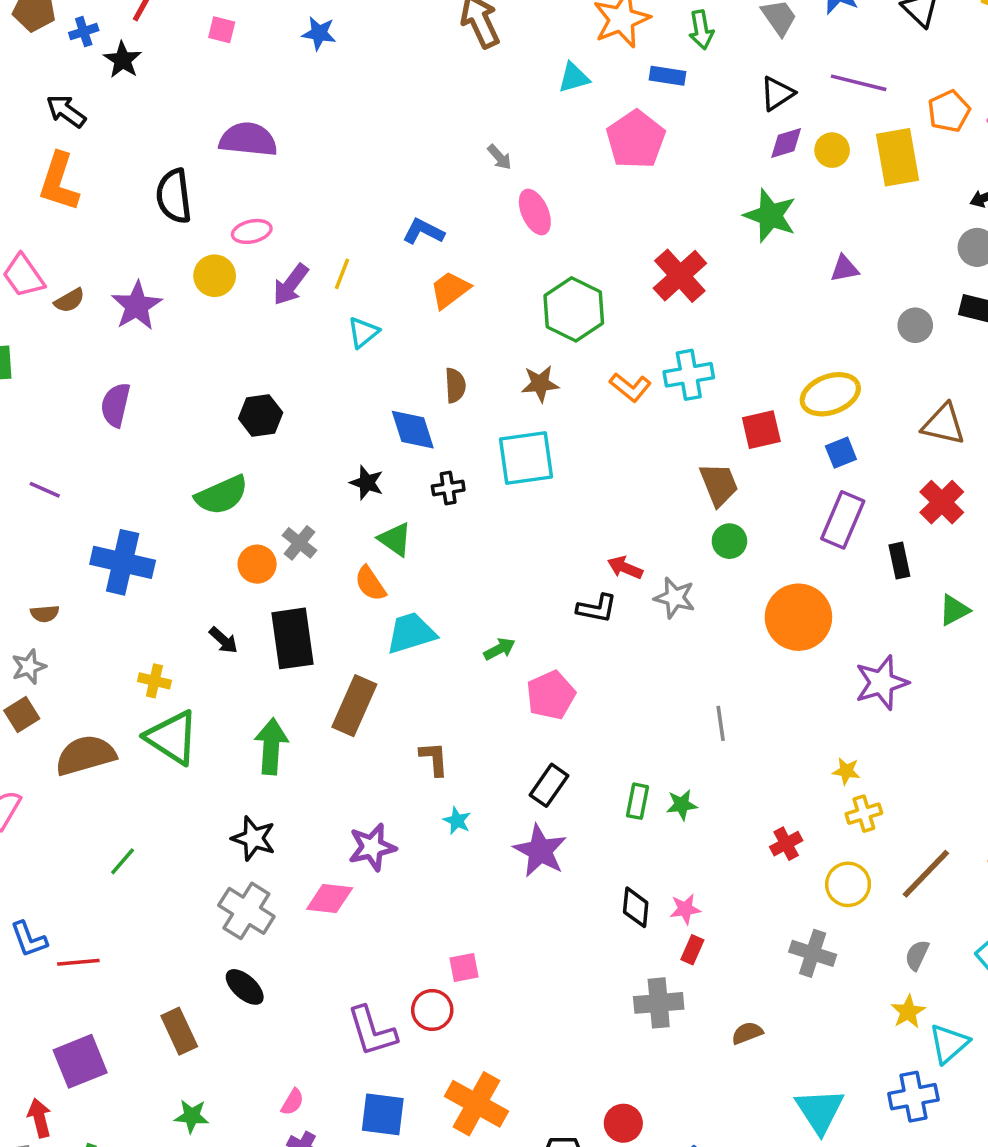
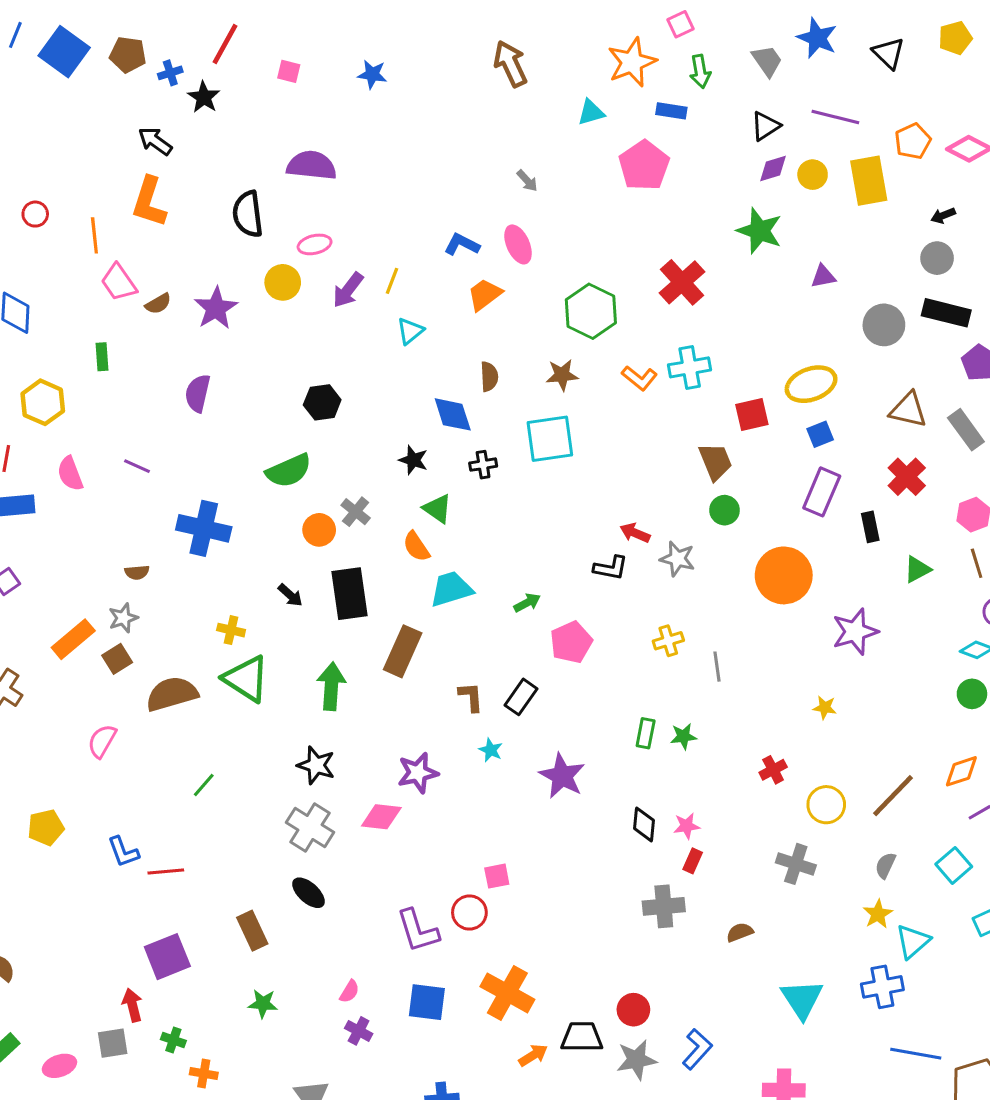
pink ellipse: (535, 212) -> (518, 244), moved
gray circle: (915, 325) -> (884, 325), size x1.4
black rectangle: (549, 785) -> (521, 697), moved
yellow cross: (864, 814) -> (668, 641), moved

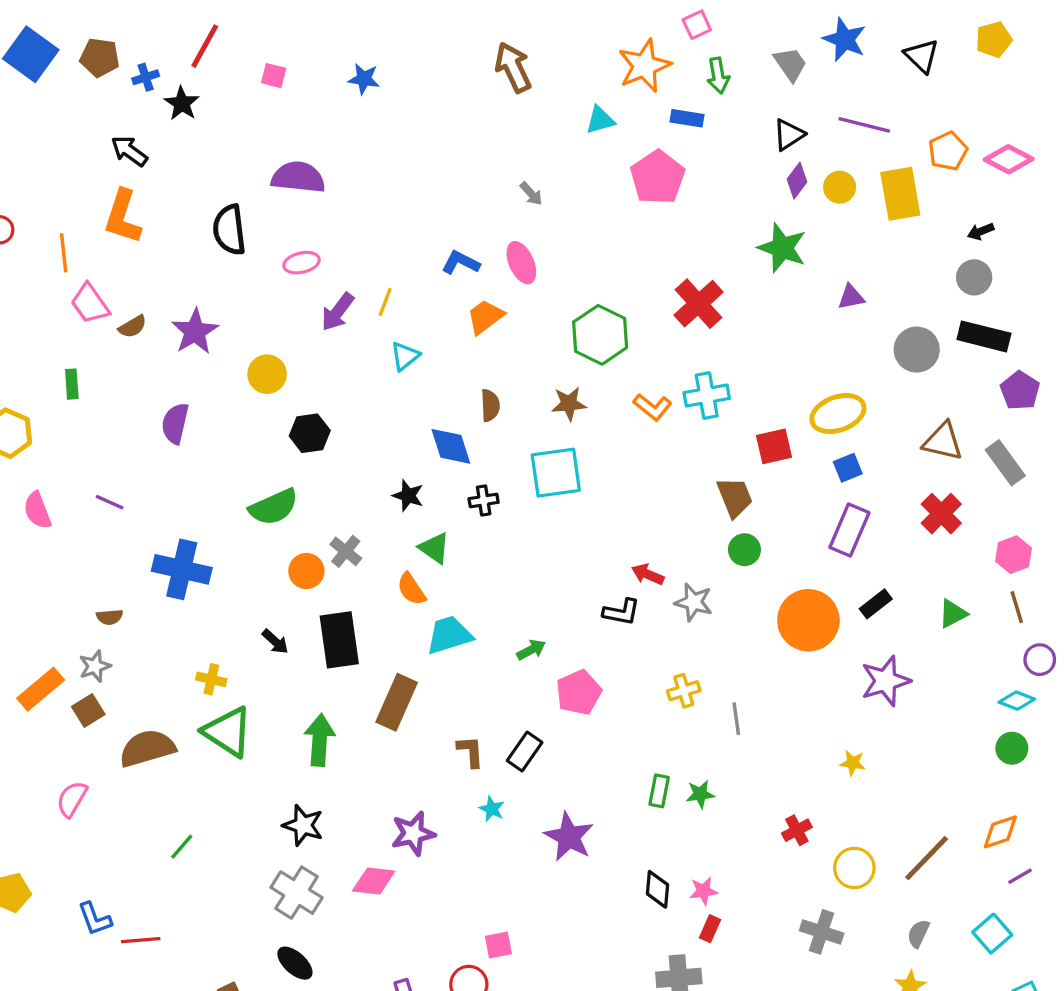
purple diamond: (773, 169) -> (797, 181), turned -36
yellow circle: (283, 282) -> (267, 374), moved
black rectangle: (870, 527) -> (876, 604), moved, turned 64

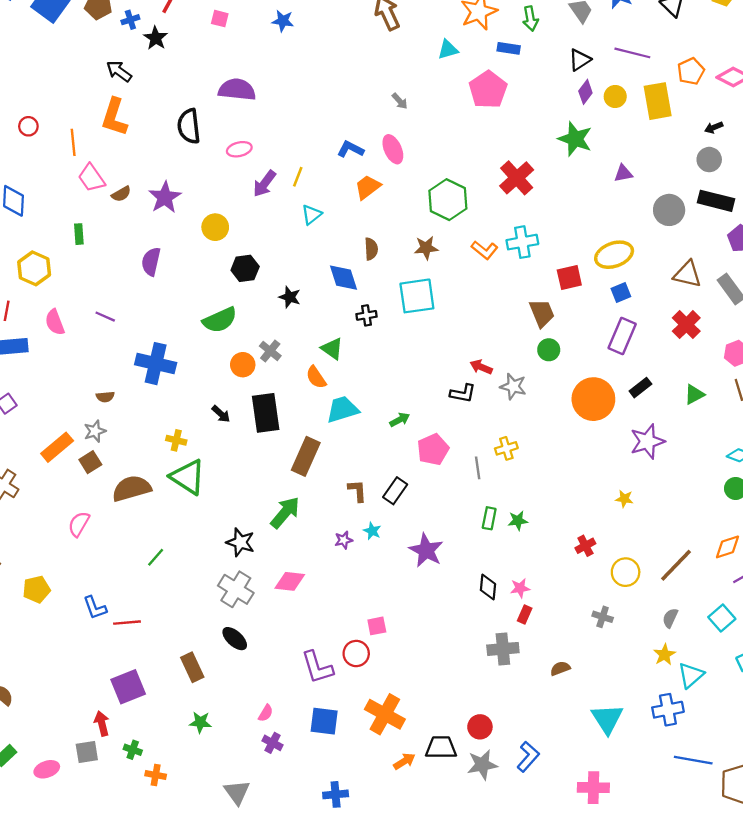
black star: (408, 496) -> (290, 297), moved
gray line: (736, 719) -> (478, 468), moved
green arrow: (320, 740) -> (285, 513), moved, turned 36
purple star: (413, 834) -> (344, 540), moved, size x0.6
gray cross: (822, 932) -> (603, 617), size x0.7

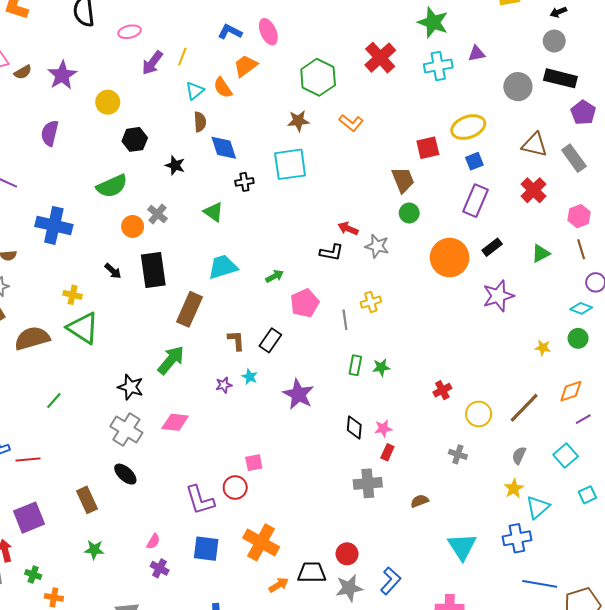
cyan cross: (522, 242) -> (438, 66), moved
brown semicircle: (371, 249) -> (200, 122), moved
orange semicircle: (316, 377) -> (223, 88), moved
yellow star: (624, 499) -> (543, 348), moved

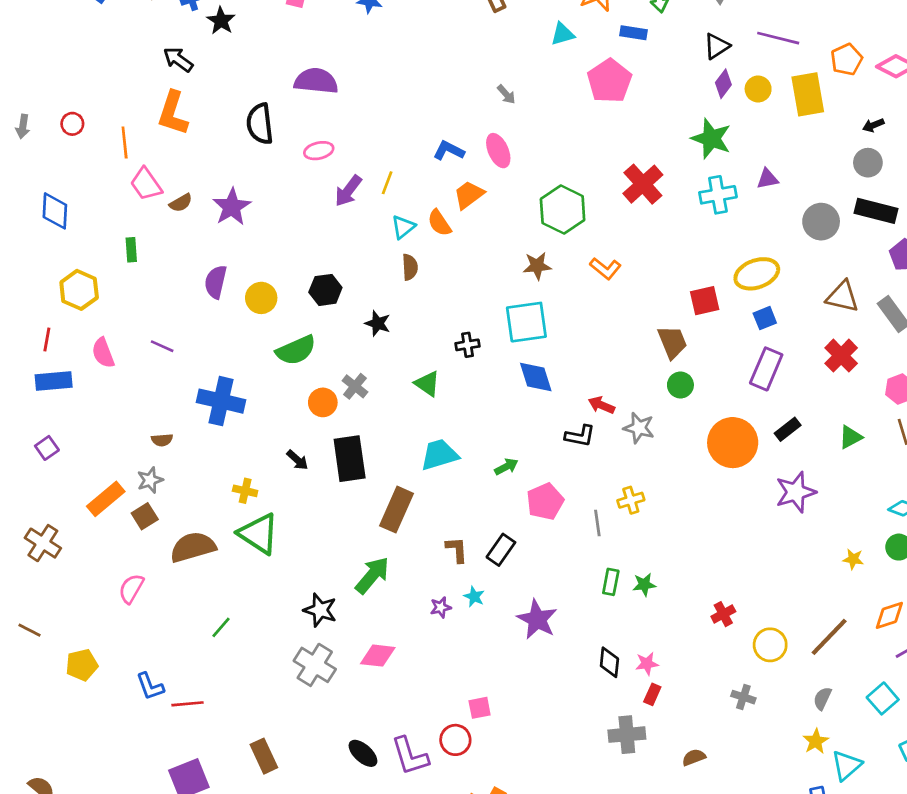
yellow circle: (108, 102) -> (261, 298), moved
blue diamond: (224, 148) -> (536, 377), moved
black ellipse: (125, 474) -> (363, 753), moved

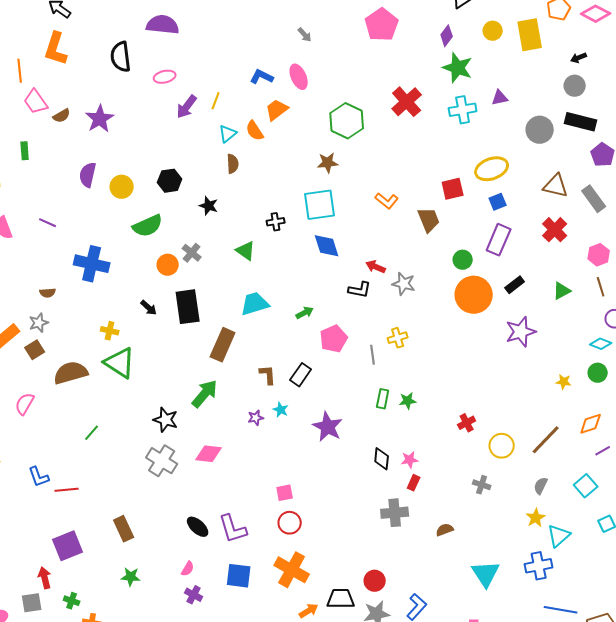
purple diamond: (723, 84) -> (447, 36), moved
orange L-shape: (605, 268) -> (387, 201), moved
green circle: (680, 385) -> (463, 260), moved
red circle: (455, 740) -> (290, 523), moved

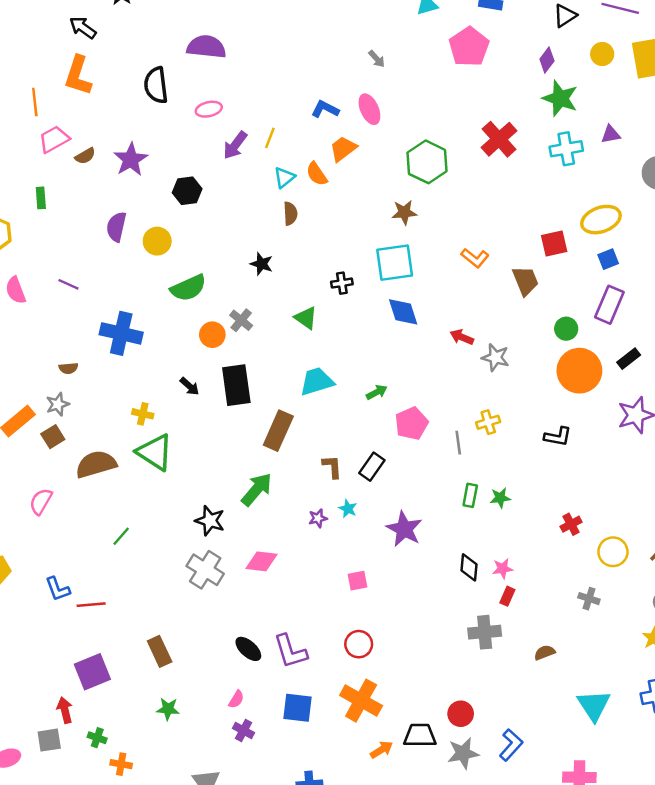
pink trapezoid: (36, 102) -> (54, 139), turned 96
black hexagon: (170, 181) -> (187, 191), moved
black L-shape: (360, 290) -> (558, 437), moved
pink square: (285, 493) -> (357, 581), moved

